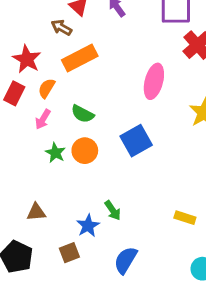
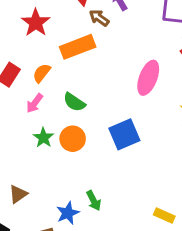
brown arrow: (61, 27) -> (99, 18), moved
red star: (27, 59) -> (36, 23), moved
brown triangle: (36, 212) -> (18, 194), turned -36

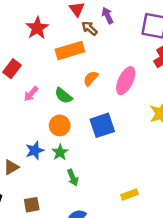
orange semicircle: (42, 73) -> (91, 78), moved
green star: (43, 138) -> (60, 152), moved
blue star: (68, 213) -> (35, 150), moved
yellow rectangle: (164, 215) -> (130, 194), turned -49

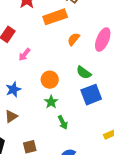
green semicircle: (63, 96) -> (84, 73), moved
blue square: (102, 125) -> (91, 95), moved
blue star: (35, 150) -> (13, 89), moved

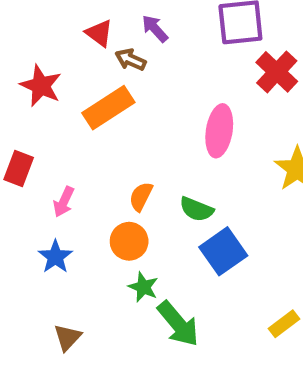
orange semicircle: (74, 39) -> (141, 197), moved
blue star: (13, 89) -> (55, 257), moved
green arrow: (63, 122) -> (178, 324), size x1.6

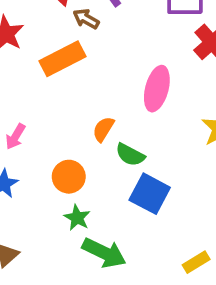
orange semicircle: (141, 197) -> (103, 129), moved
blue square: (223, 251) -> (150, 194), turned -33
green arrow: (178, 324) -> (104, 253), turned -30

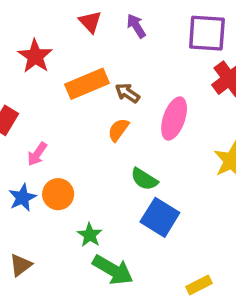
brown arrow: (86, 19) -> (127, 93), moved
orange semicircle: (103, 129) -> (118, 130), moved
orange circle: (69, 177) -> (58, 194), moved

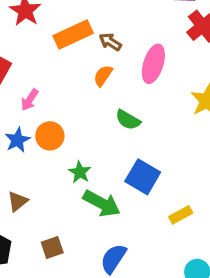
blue square: (160, 217) -> (143, 177), moved

